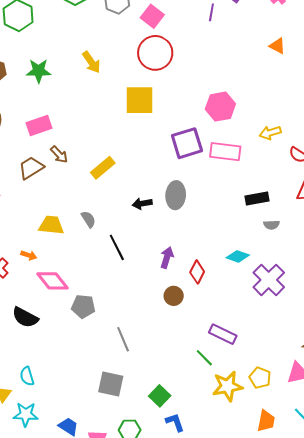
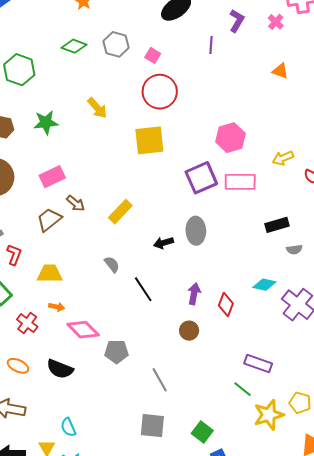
pink square: (152, 16) -> (153, 55), size x0.7
yellow trapezoid: (51, 225) -> (50, 274), moved
brown circle: (174, 296) -> (189, 331), moved

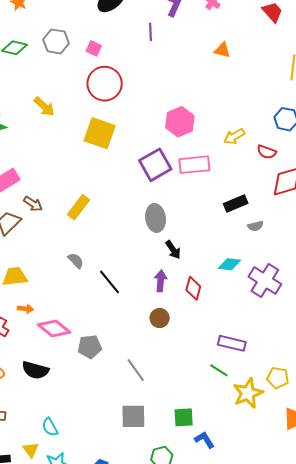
yellow square: (149, 140) -> (100, 133), turned 32
black arrow: (163, 243) -> (173, 250), moved, turned -102
green square: (202, 432) -> (184, 417), turned -35

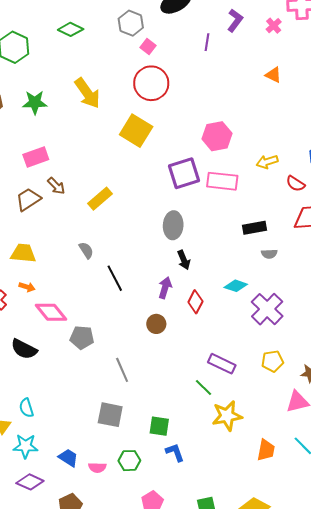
gray hexagon: (56, 41) -> (131, 23), moved
yellow arrow: (44, 107) -> (87, 93), size x1.4
yellow pentagon: (278, 378) -> (272, 361), moved, turned -30

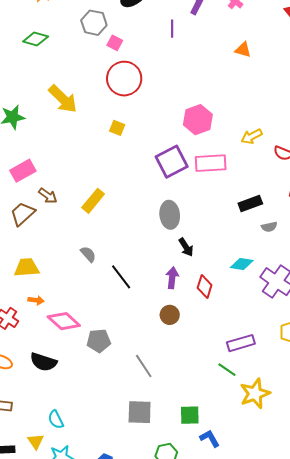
yellow square: (136, 131) -> (117, 128), size x0.5
purple rectangle: (222, 364) -> (241, 343), turned -32

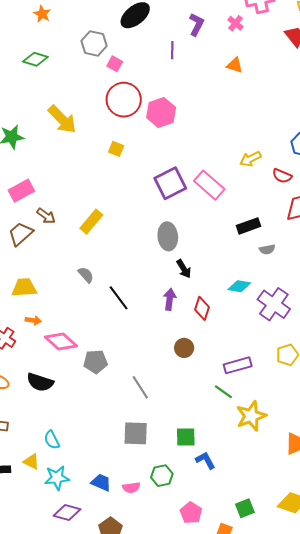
orange triangle: (243, 50) -> (235, 65), moved
pink hexagon: (198, 120) -> (161, 112), moved
pink rectangle: (211, 163) -> (209, 185), turned 44
brown circle: (170, 315) -> (184, 348), moved
yellow triangle: (36, 441) -> (31, 461), turned -30

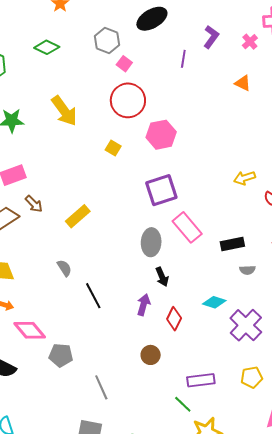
pink hexagon: (161, 112) -> (161, 135), moved
pink rectangle: (209, 185) -> (187, 227), moved

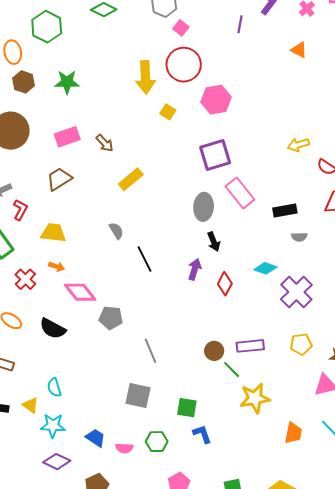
yellow arrow: (64, 111) -> (145, 77), moved, turned 32
brown arrow: (34, 204) -> (105, 143), moved
brown circle: (151, 355) -> (214, 351), moved

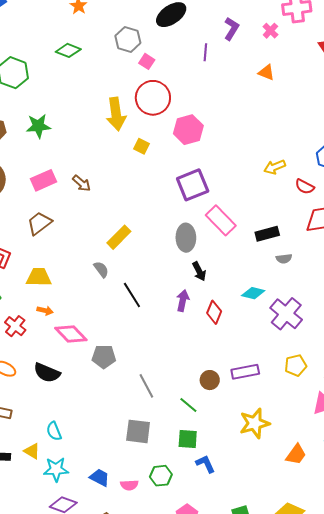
yellow rectangle: (131, 179) -> (119, 237), moved
green line: (232, 370) -> (188, 405), moved
orange trapezoid: (293, 433) -> (296, 454), turned 30

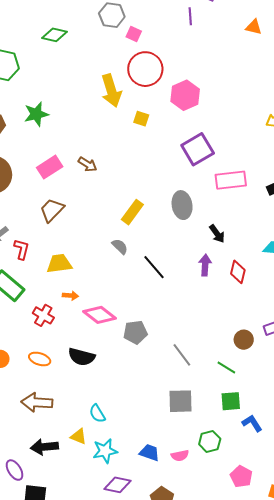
pink rectangle: (221, 220) -> (231, 180), turned -44
gray ellipse: (186, 238) -> (182, 205), moved

